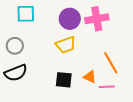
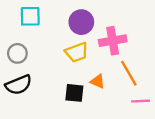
pink cross: (97, 19) -> (113, 41), moved
orange triangle: (90, 77) -> (98, 81), moved
pink line: (107, 87) -> (141, 101), moved

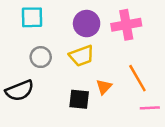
pink cross: (113, 41) -> (126, 25), moved
gray circle: (17, 53) -> (41, 57), moved
orange triangle: (98, 81) -> (104, 87), turned 49

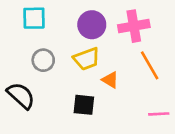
orange line: (137, 78) -> (150, 65), moved
orange triangle: (104, 87) -> (110, 80), moved, turned -42
black semicircle: (20, 91) -> (21, 96), turned -116

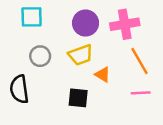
black semicircle: (21, 96) -> (19, 89), turned -140
pink line: (159, 114) -> (141, 93), moved

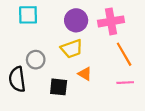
gray circle: (40, 56) -> (36, 60), moved
orange triangle: (103, 75) -> (85, 74), moved
black square: (78, 98) -> (59, 87), moved

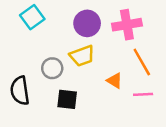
cyan square: (28, 15) -> (32, 17), turned -35
gray circle: (36, 60) -> (52, 68), moved
orange triangle: (85, 74) -> (114, 81), moved

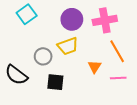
orange triangle: (114, 81) -> (95, 67), turned 32
black semicircle: (20, 91) -> (16, 75), turned -45

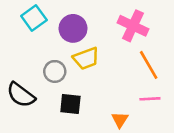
purple circle: (72, 19) -> (73, 28), moved
pink cross: (105, 20) -> (133, 26), turned 35
orange triangle: (95, 67) -> (120, 120), moved

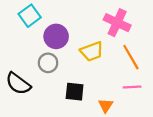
purple circle: (73, 28) -> (56, 36), moved
yellow trapezoid: (86, 58) -> (92, 51), moved
black square: (70, 104) -> (75, 92), moved

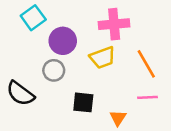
pink cross: (117, 23) -> (114, 24), moved, turned -30

